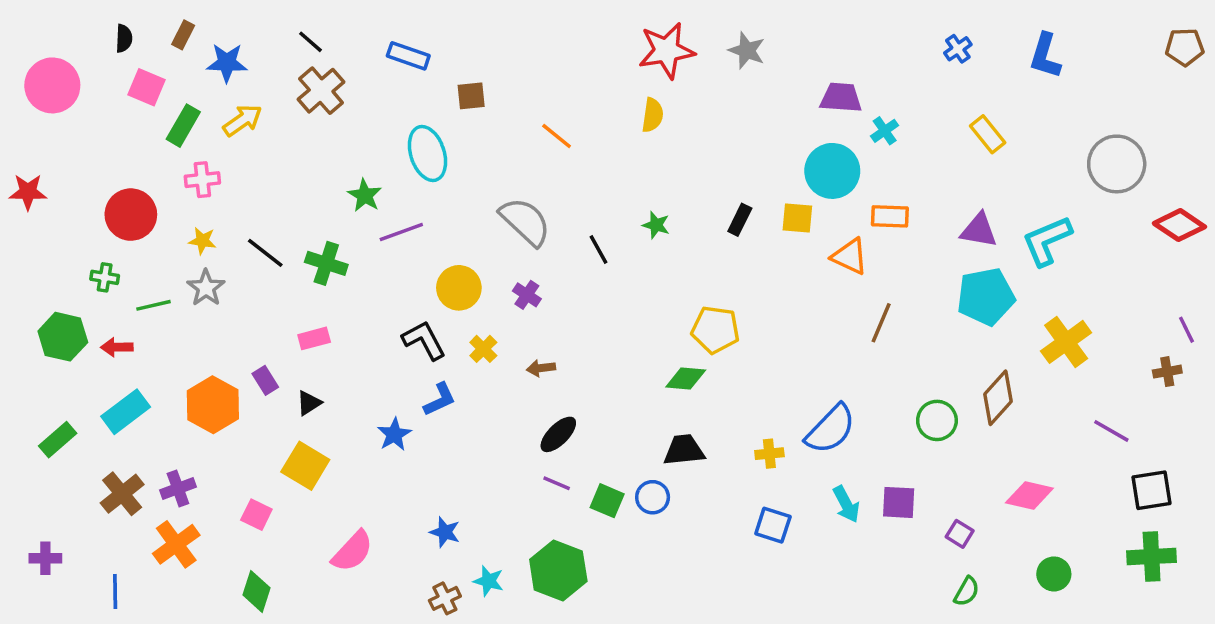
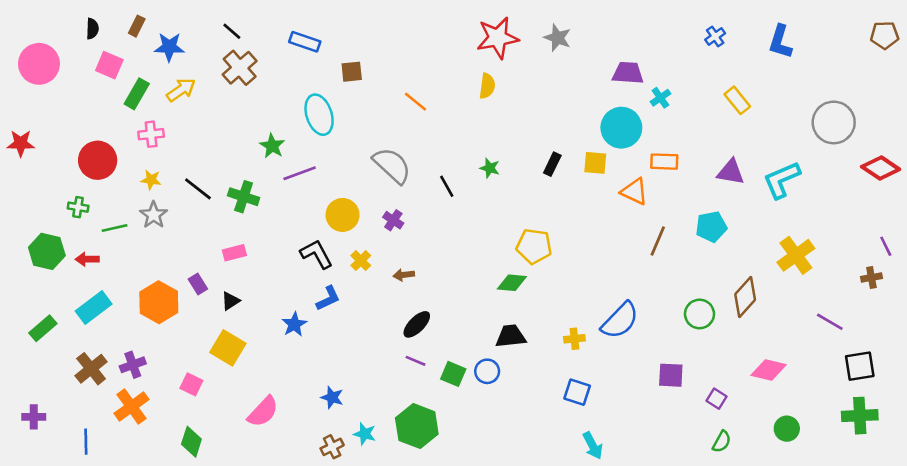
cyan pentagon: (986, 297) -> (711, 227), moved, size x0.7
cyan arrow: (846, 504) -> (593, 446), moved

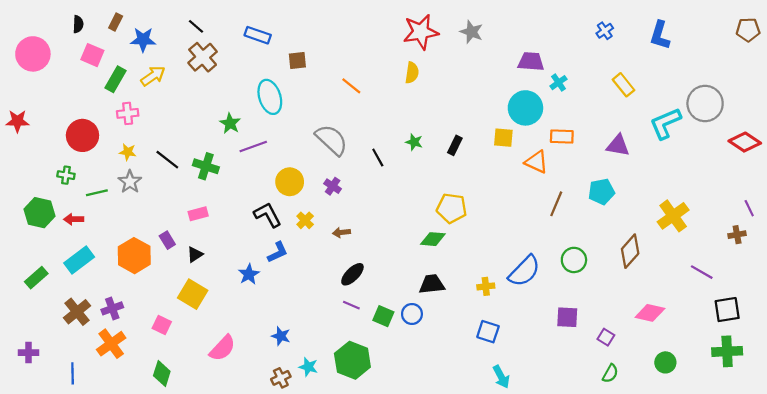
black rectangle: (552, 164) -> (455, 145), moved
cyan L-shape: (782, 180) -> (665, 123), moved
green circle: (699, 314) -> (574, 260), moved

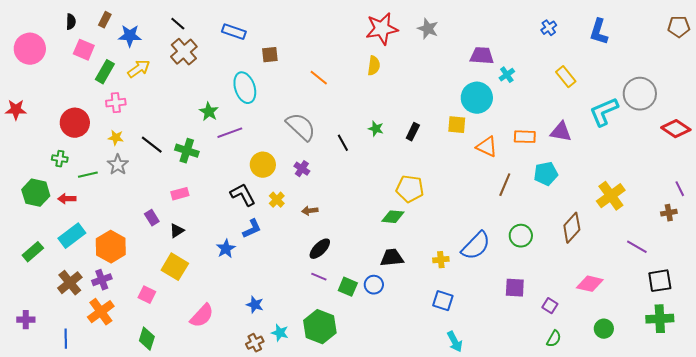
orange rectangle: (562, 137) -> (525, 137), moved
orange hexagon: (134, 256) -> (111, 247), moved

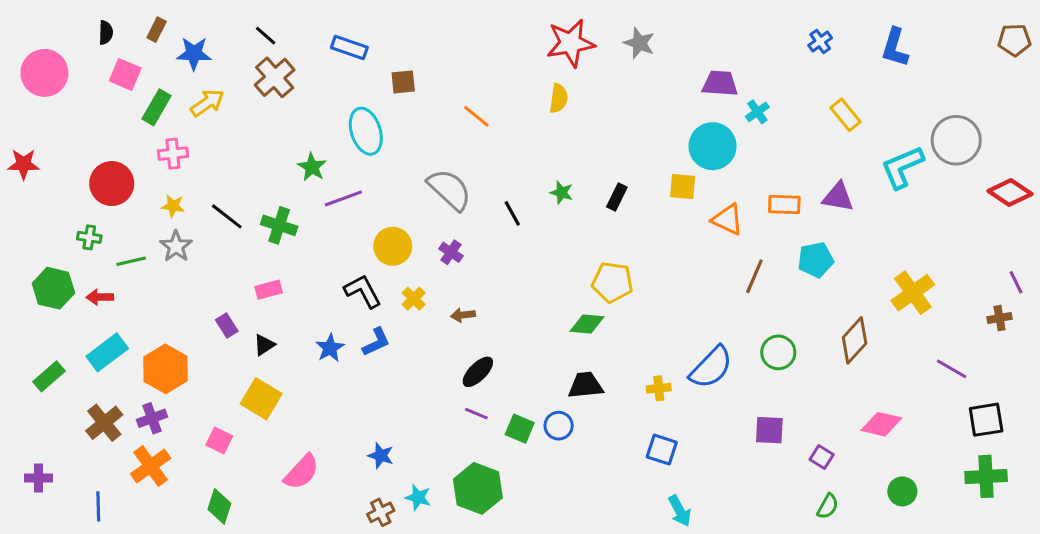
blue star: (226, 249) -> (330, 348), moved

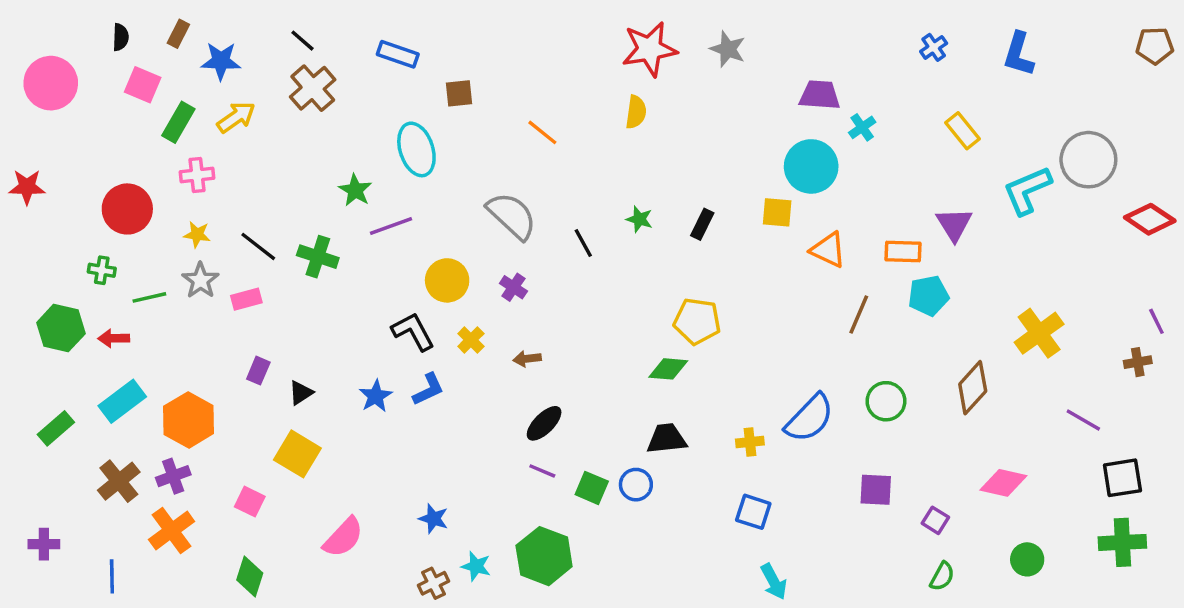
purple triangle: (838, 197) -> (954, 224), turned 48
orange rectangle: (784, 204) -> (903, 252), moved
pink rectangle: (269, 290) -> (246, 299), moved
purple rectangle: (227, 326) -> (258, 371), turned 55

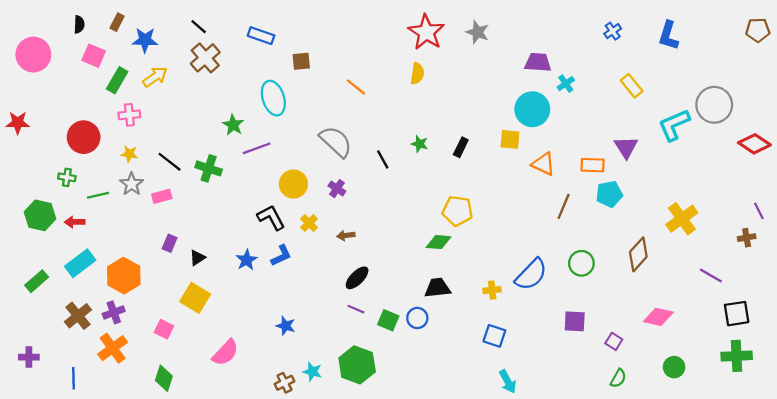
red star: (650, 49) -> (426, 32), turned -30
blue star: (433, 519) -> (286, 326), moved

